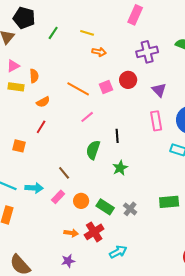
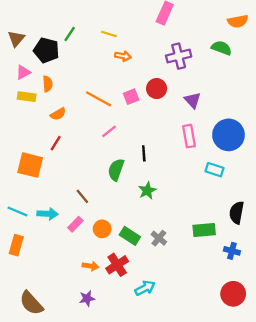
black pentagon: (24, 18) -> (46, 50), moved
orange square: (19, 146) -> (30, 165), size x1.6

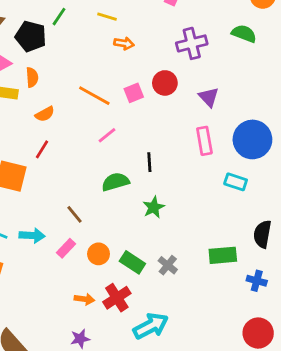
green semicircle: (116, 170) -> (115, 182), turned 55
cyan arrow: (145, 288) -> (151, 326), size x1.4

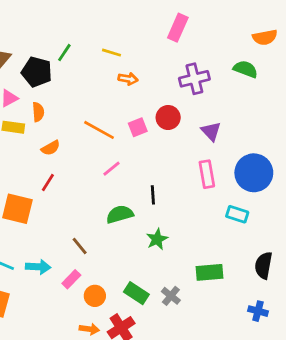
orange circle: (99, 254) -> (95, 296), moved
green rectangle: (223, 255) -> (210, 272), moved

